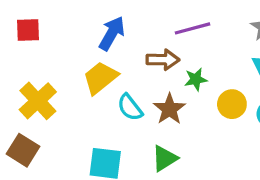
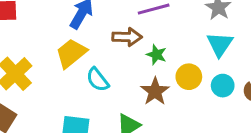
green star: (196, 79) -> (156, 55), turned 30
brown star: (169, 109) -> (155, 91), moved

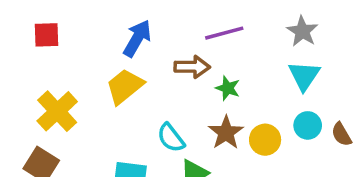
yellow circle: (189, 77) -> (265, 140), moved
cyan semicircle: (98, 80) -> (171, 138), moved

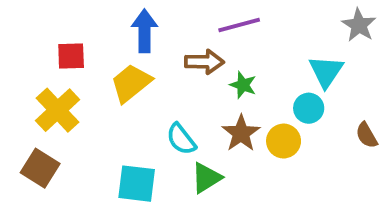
gray star: (302, 31) -> (359, 25), moved
red square: (47, 35) -> (71, 56), moved
blue arrow: (137, 38) -> (144, 31), turned -30
cyan circle: (308, 125) -> (309, 108), moved

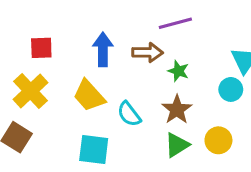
blue arrow: (144, 31) -> (103, 49), moved
yellow trapezoid: (131, 83) -> (89, 96), moved, turned -93
yellow circle: (284, 141) -> (218, 140), moved
green triangle: (206, 178) -> (177, 145), moved

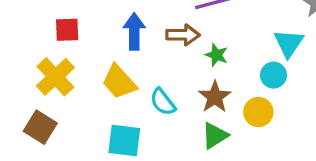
yellow circle: (218, 140) -> (258, 112), moved

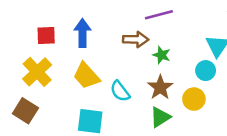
blue arrow: (134, 31) -> (82, 33), moved

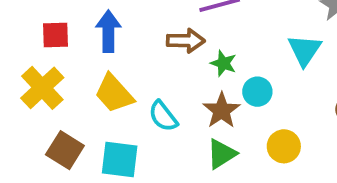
cyan circle: (206, 71) -> (257, 92), moved
yellow circle: (194, 99) -> (284, 146), moved
brown square: (25, 111) -> (65, 150), moved

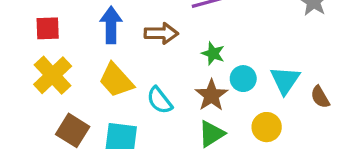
red square: (55, 35) -> (48, 28), moved
brown arrow: (186, 41) -> (161, 33), moved
cyan triangle: (305, 50) -> (285, 80), moved

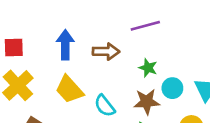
brown star: (211, 95) -> (147, 102), turned 30

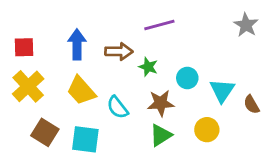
green star: (148, 68) -> (148, 67), moved
cyan circle: (172, 88) -> (187, 78), moved

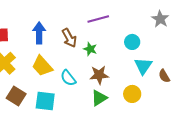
brown arrow: (119, 51) -> (69, 38), turned 60
cyan circle: (187, 78) -> (132, 42), moved

